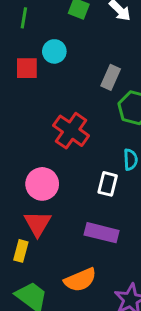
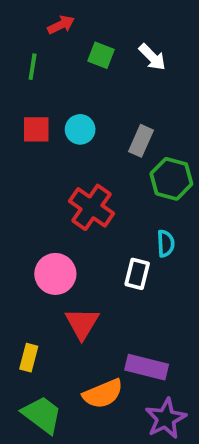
cyan circle: (54, 51) -> (80, 129), moved
red triangle: (38, 224) -> (82, 323), moved
purple rectangle: (102, 233) -> (147, 367), moved

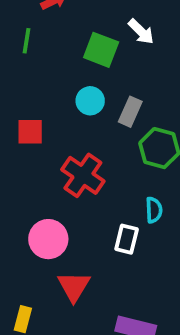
green square: (101, 55) -> (101, 50), moved, size x1.4
red square: (36, 129) -> (30, 132), moved
cyan circle: (80, 129) -> (90, 101), moved

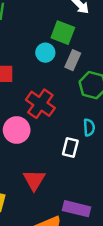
green square: (101, 50) -> (63, 33), moved
pink circle: (48, 239) -> (17, 130), moved

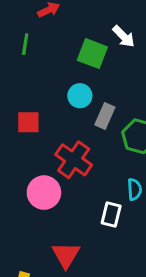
green square: (63, 33) -> (92, 54), moved
gray rectangle: (73, 60) -> (105, 116), moved

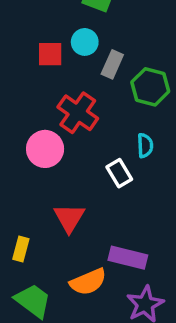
red square: (28, 122) -> (50, 54), moved
white rectangle: (111, 214) -> (119, 173), turned -45

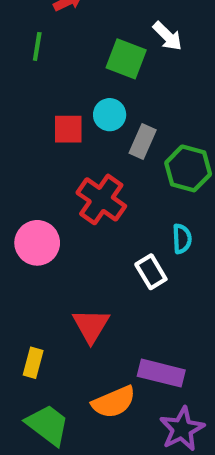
pink circle: (45, 149) -> (37, 243), moved

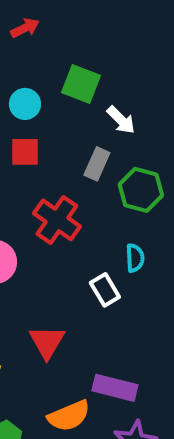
white arrow: (167, 36) -> (121, 120), moved
cyan circle: (110, 115) -> (25, 104), moved

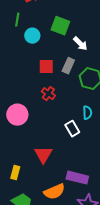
red square: (25, 152) -> (46, 67), moved
red cross: (57, 220) -> (48, 94), size x0.6

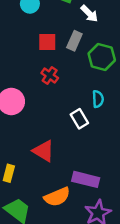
red triangle: (43, 155) -> (43, 151), turned -30

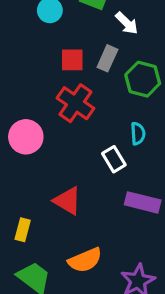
red cross: (50, 75) -> (75, 103), size x1.6
purple rectangle: (86, 179) -> (143, 202), moved

